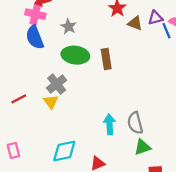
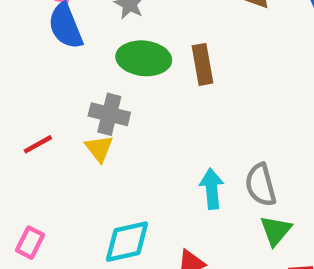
gray cross: (57, 84) -> (109, 114), turned -36
green triangle: (143, 147) -> (276, 231), turned -30
pink rectangle: (13, 150) -> (30, 243), turned 42

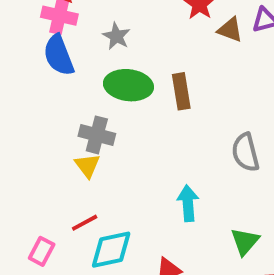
red line: (38, 144) -> (85, 223), moved
gray semicircle: (261, 185) -> (245, 152), moved
pink rectangle: (30, 243) -> (42, 251), moved

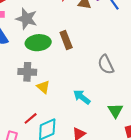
gray star: (116, 36) -> (27, 19), size x1.5
yellow triangle: (87, 166) -> (43, 87), moved
cyan arrow: (188, 203) -> (82, 97), turned -36

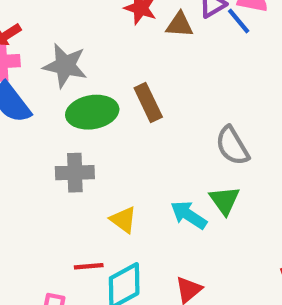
yellow triangle: (43, 87) -> (123, 220), moved
green triangle: (115, 111) -> (225, 200), moved
red line: (31, 118) -> (89, 266), turned 40

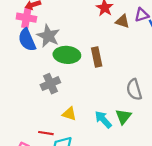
gray star: (65, 66) -> (48, 36), moved
gray cross: (75, 173) -> (50, 84), turned -36
yellow triangle: (123, 220) -> (69, 114), turned -32

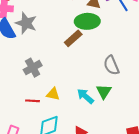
green ellipse: (67, 55) -> (87, 21), moved
brown rectangle: (97, 57) -> (73, 38), turned 66
red line: (46, 133) -> (33, 101), moved

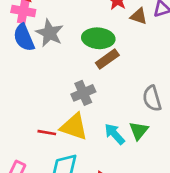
green ellipse: (87, 21) -> (98, 38), moved
gray cross: (33, 68) -> (83, 93), moved
yellow triangle: (53, 94) -> (74, 127), size x1.6

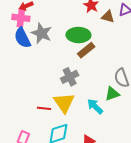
yellow triangle: (74, 127) -> (64, 103), turned 40
green triangle: (139, 131) -> (112, 94), moved, turned 35

